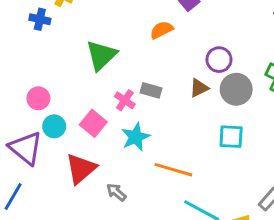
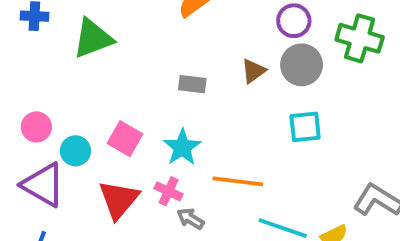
green triangle: (101, 55) -> (93, 38), moved, turned 32
purple circle: (219, 60) -> (294, 21), moved
pink circle: (38, 98) -> (36, 127), moved
pink cross: (125, 100) -> (169, 191), moved
gray arrow: (116, 192) -> (190, 219), moved

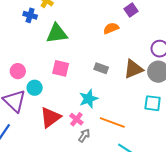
brown triangle: (253, 71) -> (133, 69), size x1.5
pink square: (125, 139) -> (61, 68), moved, turned -30
gray arrow: (190, 219) -> (84, 135), turned 80

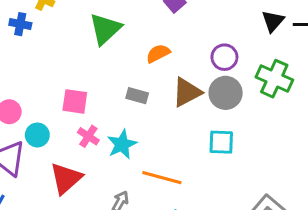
orange semicircle: (111, 28) -> (158, 53), moved
green triangle: (57, 33) -> (105, 29), moved, turned -30
pink cross: (76, 119) -> (88, 136), moved

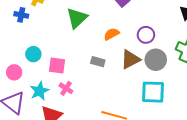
purple circle: (224, 57) -> (146, 35), moved
cyan circle: (37, 135) -> (33, 54), moved
cyan square: (221, 142) -> (153, 92), size x1.4
cyan star: (122, 144) -> (39, 91), moved

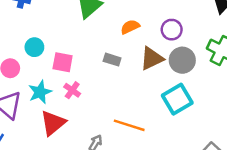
cyan square: (153, 92) -> (177, 99), turned -35

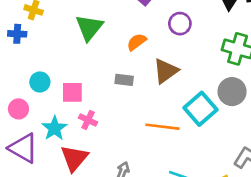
purple circle: (172, 30) -> (180, 24), moved
gray circle: (182, 60) -> (232, 92), moved
orange line: (129, 125) -> (163, 127), moved

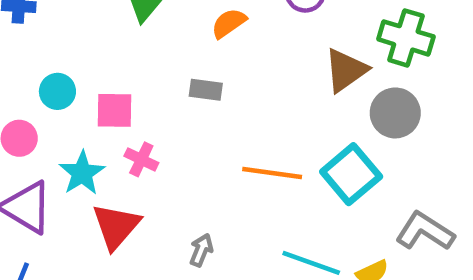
brown triangle: (166, 71) -> (346, 70), moved
cyan square: (201, 109) -> (351, 174), moved

